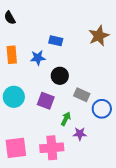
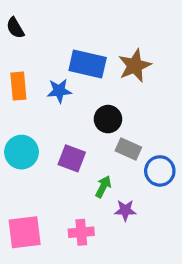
brown star: (99, 36) -> (135, 66), moved
blue rectangle: (56, 41) -> (88, 64), size x1.6
black circle: (60, 76) -> (108, 119), moved
pink cross: (52, 148) -> (81, 232), size x0.7

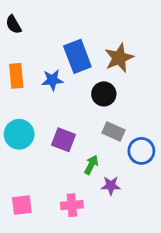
blue rectangle: (88, 64) -> (77, 56), turned 56
black circle: (108, 119) -> (104, 94), moved
pink square: (25, 232) -> (22, 205), size x0.7

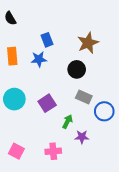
blue rectangle: (77, 56) -> (47, 40), moved, size x0.6
purple square: (64, 140) -> (47, 103), turned 36
pink square: (22, 205) -> (16, 151), turned 35

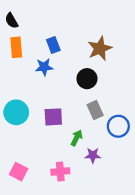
orange rectangle: (12, 56) -> (16, 47), moved
gray rectangle: (84, 97) -> (95, 110), turned 42
purple square: (47, 103) -> (53, 117), turned 30

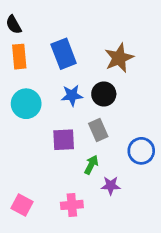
blue rectangle: (53, 45) -> (64, 54), size x1.5
blue star: (44, 67) -> (72, 95), moved
gray rectangle: (95, 110) -> (98, 130), moved
cyan circle: (16, 112) -> (26, 104), moved

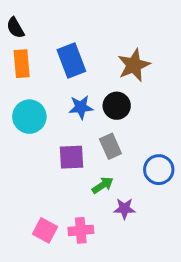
green arrow: (91, 165) -> (103, 185), turned 30
pink square: (22, 205) -> (45, 230), moved

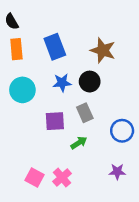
brown star: (134, 65) -> (103, 50), turned -30
purple star: (124, 209) -> (117, 172), moved
pink cross: (81, 230) -> (62, 178), turned -36

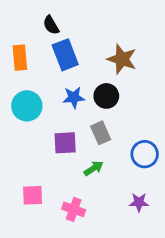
black semicircle: (12, 22) -> (51, 25), moved
pink square: (34, 178) -> (33, 195), moved, turned -30
pink cross: (62, 178) -> (74, 209), turned -30

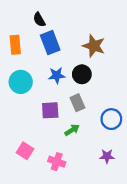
pink square: (33, 195) -> (25, 151), turned 35

